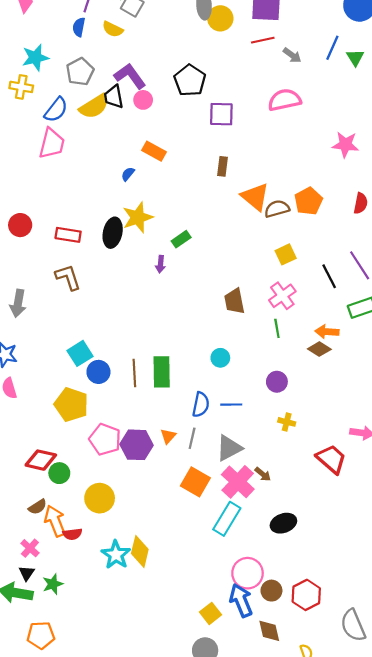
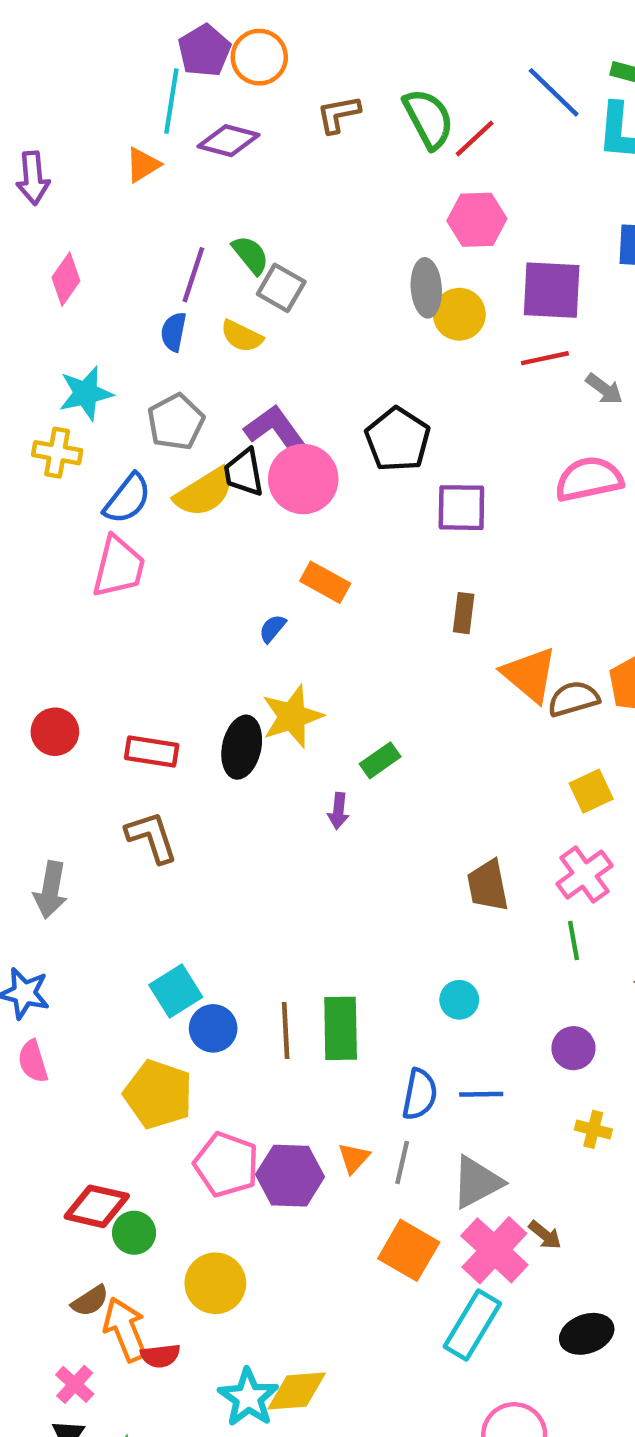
pink circle: (143, 100) -> (303, 479), size x1.8
yellow diamond: (140, 551) -> (297, 1391), turned 72

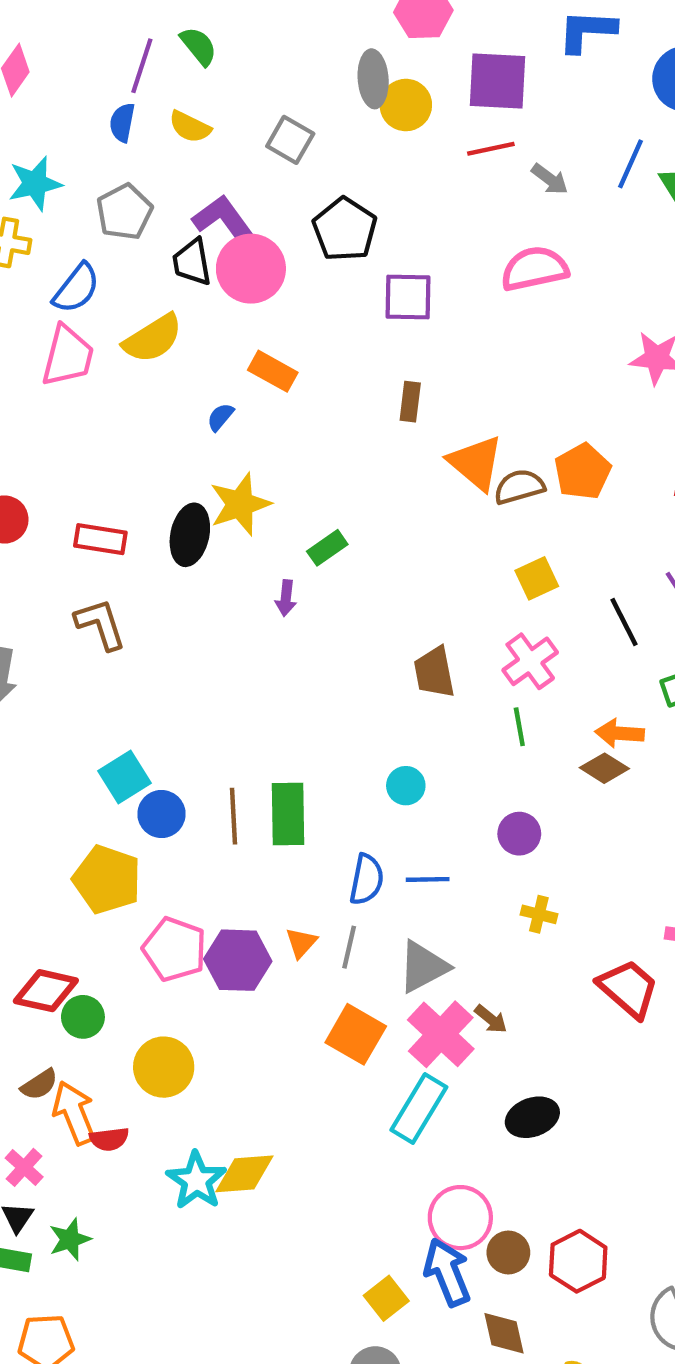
gray square: (281, 288) -> (290, 140), moved
yellow semicircle: (204, 492) -> (153, 338), moved

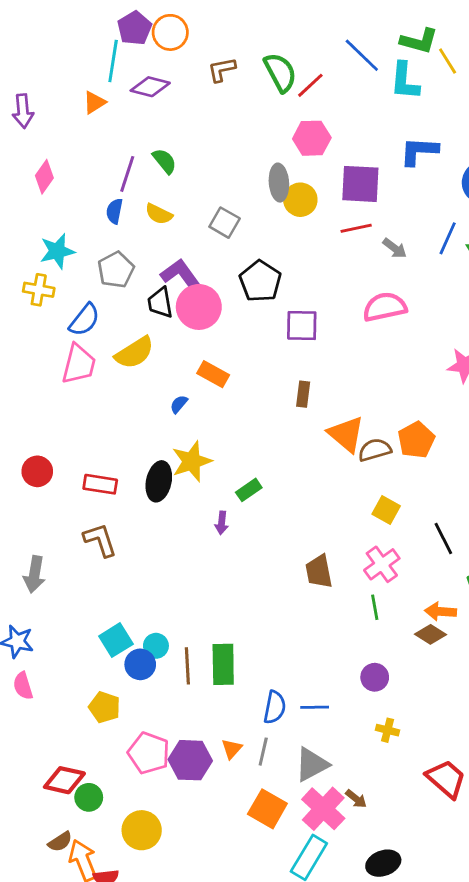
yellow square: (537, 578) -> (386, 510), turned -36
cyan circle: (406, 786) -> (156, 646), moved
yellow pentagon: (107, 879) -> (104, 707), size x0.7

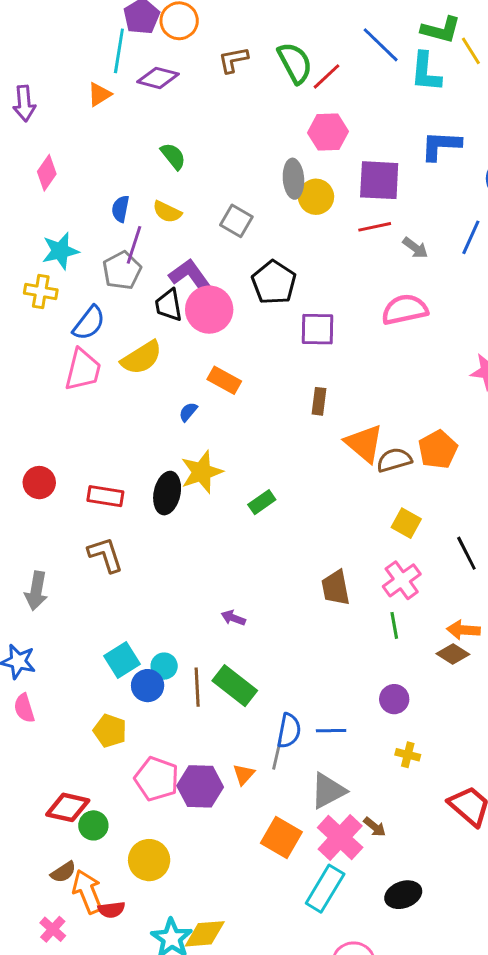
purple line: (127, 174) -> (134, 245), moved
purple arrow: (222, 523) -> (233, 618), moved, turned 105
green rectangle: (223, 664) -> (235, 686), turned -51
gray line: (263, 752) -> (277, 755), moved

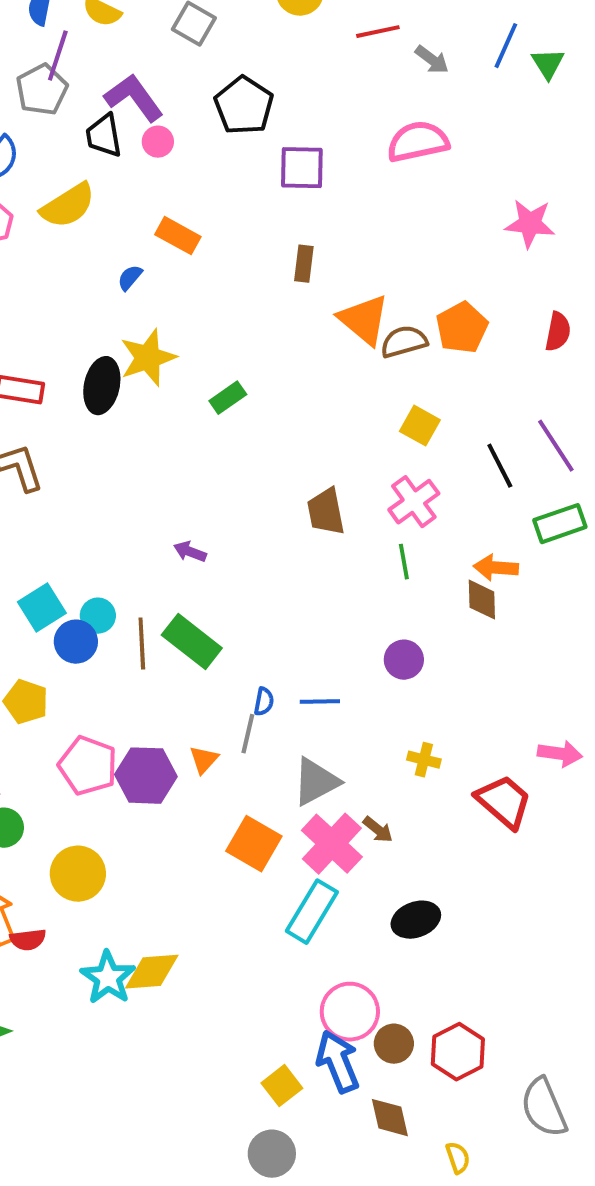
pink circle: (209, 310) -> (158, 142), size x0.5
brown diamond: (453, 654) -> (482, 600), turned 56
blue semicircle: (289, 731) -> (264, 702), size x0.6
yellow cross: (408, 755) -> (424, 760), moved

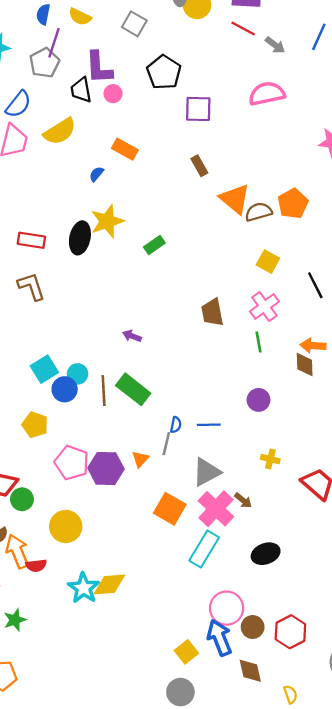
red line: (378, 32) -> (243, 29), turned 40
purple L-shape: (134, 98) -> (99, 68), turned -147
brown rectangle: (304, 264) -> (199, 166), turned -36

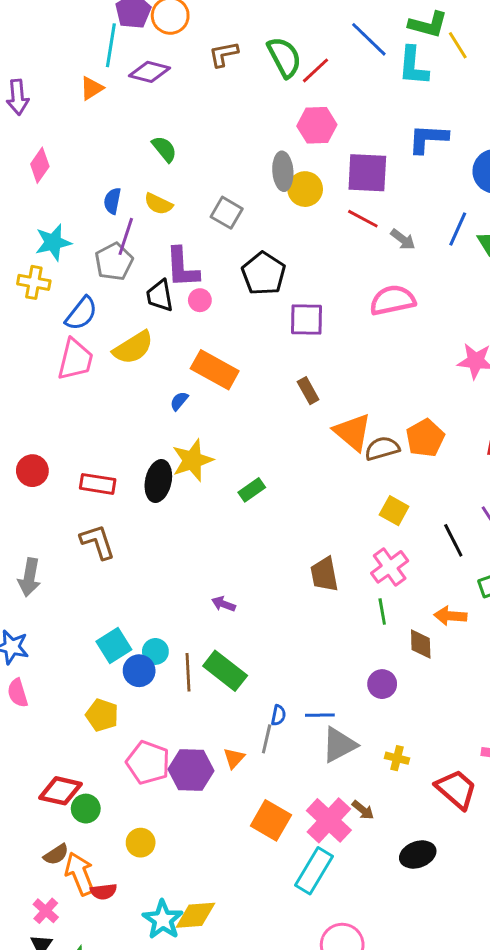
orange rectangle: (125, 149) -> (215, 370), size x1.4
brown diamond: (305, 364) -> (421, 644), moved
gray triangle: (206, 472) -> (339, 745), moved
yellow circle: (66, 526) -> (141, 843), size x0.7
black ellipse: (266, 554) -> (418, 854), moved

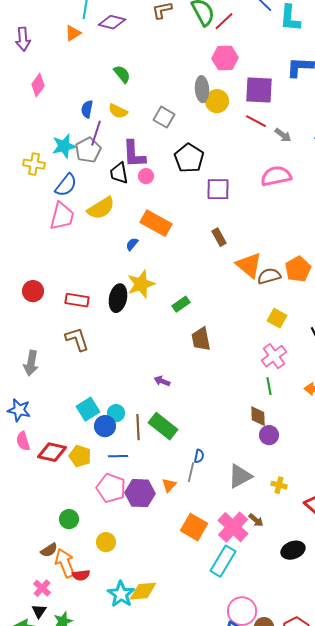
cyan star: (53, 242) -> (64, 146), moved
brown trapezoid: (324, 574) -> (201, 339), moved
brown diamond: (421, 644) -> (258, 416), moved
blue line: (320, 715) -> (118, 456), moved
red diamond: (61, 791) -> (52, 452), moved

